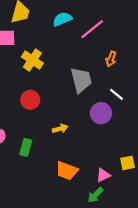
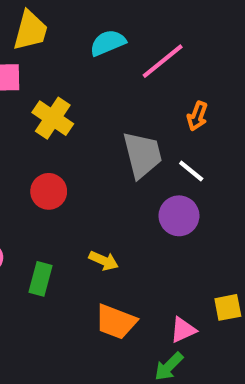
white line: (116, 94) -> (191, 171), moved
yellow arrow: (60, 129) -> (104, 261), moved, turned 40

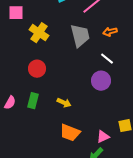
orange arrow: (197, 116) -> (110, 32), turned 56
gray trapezoid: (142, 155) -> (80, 36), moved
green rectangle: (41, 279) -> (33, 101), moved

